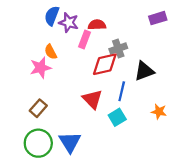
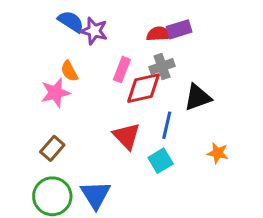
blue semicircle: (52, 16) -> (71, 22), turned 102
purple rectangle: (158, 18) -> (179, 29), moved
red semicircle: (97, 25) -> (159, 34), moved
pink rectangle: (84, 39) -> (122, 70), moved

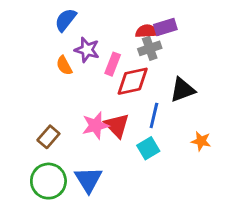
blue semicircle: (71, 22) -> (66, 20), turned -85
purple star: (94, 31) -> (87, 50), moved
gray cross: (162, 66) -> (150, 48), moved
pink star: (55, 93) -> (96, 125), moved

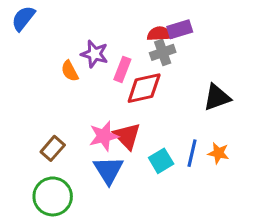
blue semicircle: (66, 20) -> (23, 18), moved
black triangle: (183, 90) -> (217, 97), moved
blue line: (154, 115) -> (192, 153), moved
blue triangle: (88, 180) -> (108, 170), moved

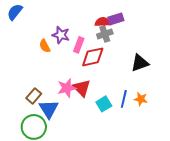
blue triangle: (108, 170) -> (49, 109), moved

